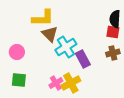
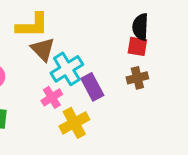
pink cross: (56, 83) -> (52, 97), moved

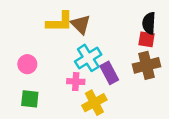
brown triangle: (43, 49) -> (81, 24), moved
brown cross: (137, 78) -> (147, 65), size x1.5
pink cross: (52, 97) -> (76, 82), turned 35

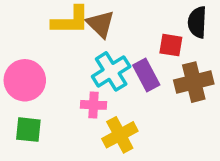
red square: (147, 39) -> (171, 45), moved
pink circle: (27, 64) -> (25, 80), size x1.5
purple rectangle: (109, 73) -> (146, 75), moved

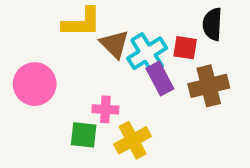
brown triangle: (100, 24) -> (114, 44), moved
cyan cross: (111, 71) -> (147, 53), moved
green square: (28, 130) -> (84, 135), moved

